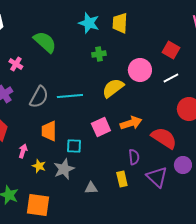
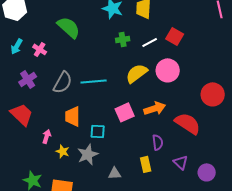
red square: (171, 50) -> (175, 36), moved
pink circle: (140, 70) -> (168, 70), moved
white line: (171, 78) -> (150, 42), moved
purple circle: (183, 165) -> (207, 172), moved
purple triangle: (157, 177) -> (181, 162), size x0.7

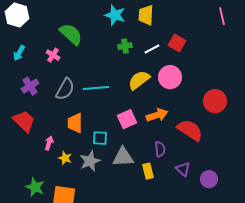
pink cross: (40, 49) -> (53, 55), moved
gray triangle: (115, 173) -> (123, 157), moved, size x1.6

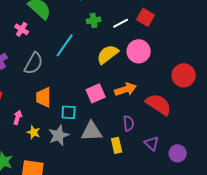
cyan line: (96, 88) -> (65, 45), moved, turned -50

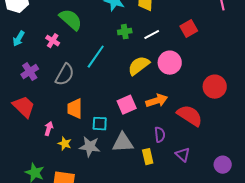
red square: (146, 17) -> (189, 29), moved, turned 30
gray star: (59, 135) -> (90, 147), turned 30
purple circle: (178, 153) -> (223, 165), moved

